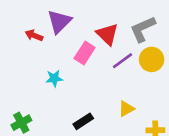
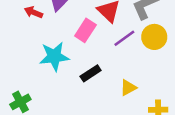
cyan star: (54, 78) -> (54, 56), size x1.6
black rectangle: (83, 121) -> (91, 73), moved

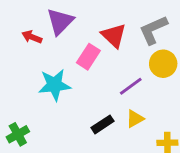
purple line: (124, 38) -> (131, 86), moved
black rectangle: (91, 73) -> (102, 124), moved

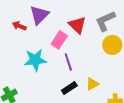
purple line: (131, 86) -> (68, 62), moved, turned -72

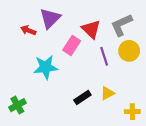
purple line: (68, 62) -> (104, 56), moved

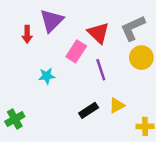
red arrow: (28, 30) -> (27, 34), turned -112
purple line: (104, 56) -> (101, 70), moved
cyan star: (46, 67) -> (47, 76), size x0.6

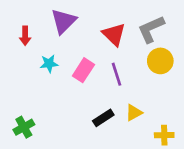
red arrow: (27, 34) -> (25, 36), moved
pink rectangle: (76, 51) -> (83, 70), moved
cyan star: (47, 76) -> (49, 64), moved

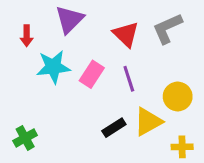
yellow circle: (160, 61) -> (178, 97), moved
cyan star: (49, 64) -> (53, 67), size x1.6
yellow triangle: (134, 113) -> (148, 122), size x1.5

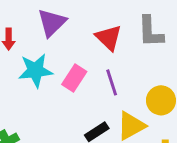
gray L-shape: (167, 28) -> (150, 32), turned -68

